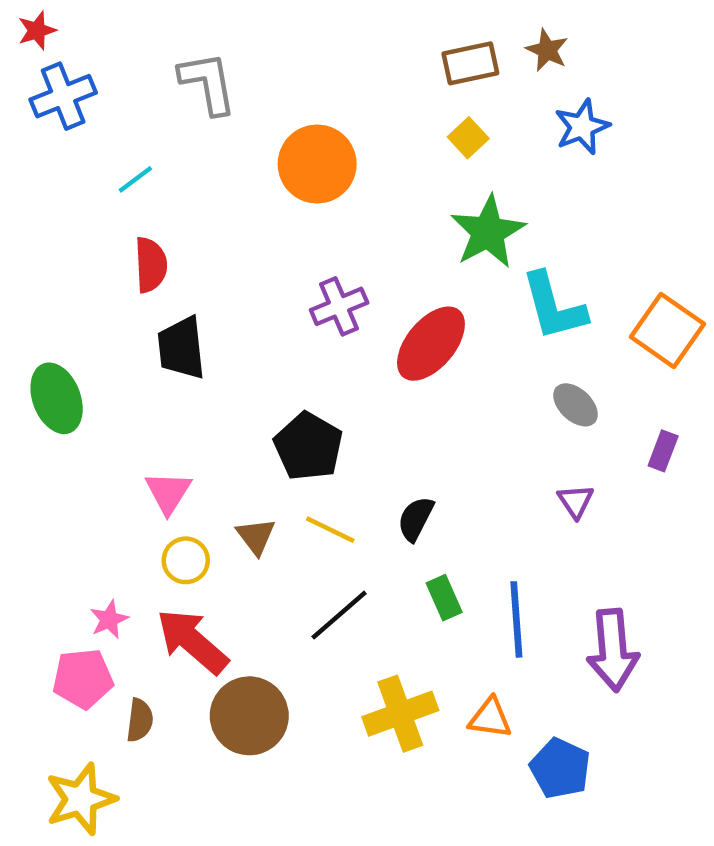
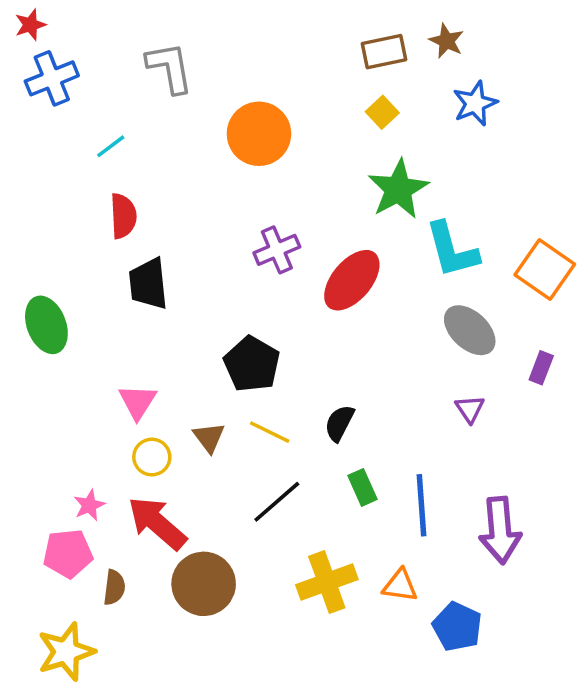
gray ellipse: (576, 405) -> (470, 330), size x1.4

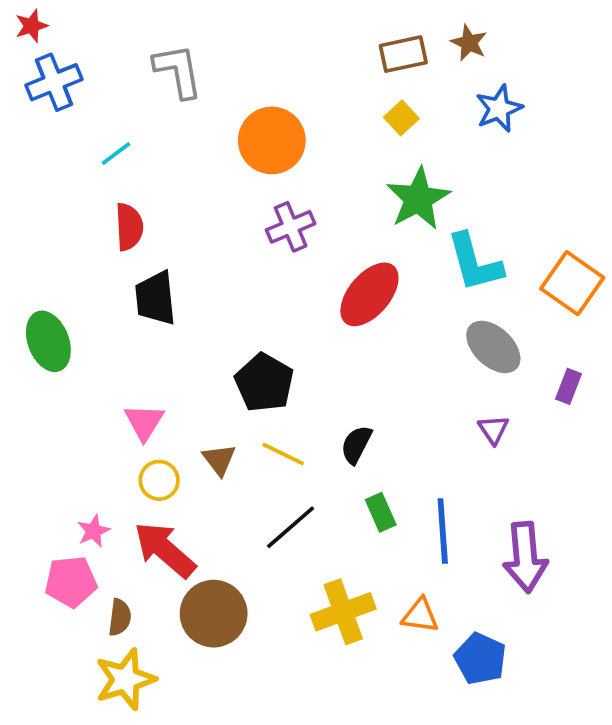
purple cross: (277, 250) -> (291, 227), moved
yellow star: (66, 652) -> (125, 679), moved

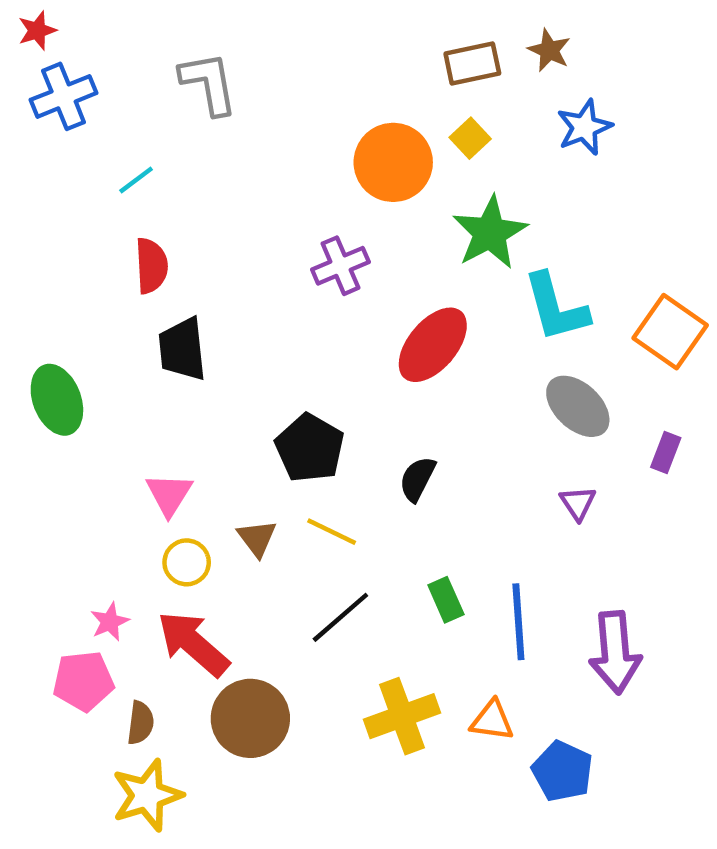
orange circle: (272, 140) -> (393, 162), moved
black semicircle: (356, 445) -> (417, 479), moved

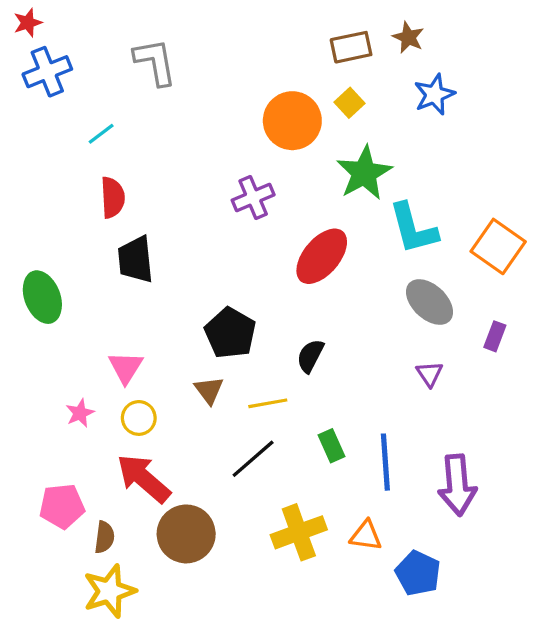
yellow line: (332, 532) -> (268, 403), moved, turned -36
brown triangle: (257, 538) -> (209, 390), moved
pink star: (110, 622) -> (80, 413), moved

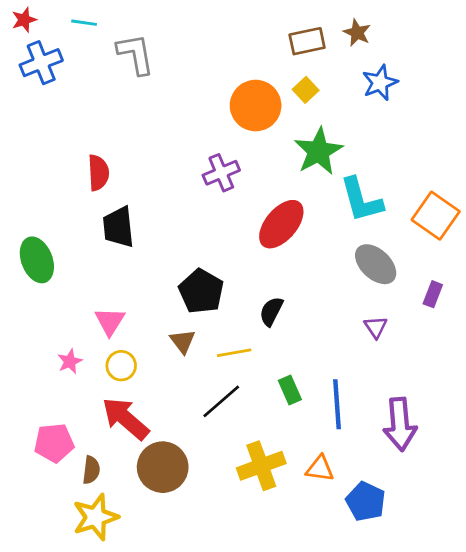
cyan line: (101, 134) -> (84, 23), moved, turned 45

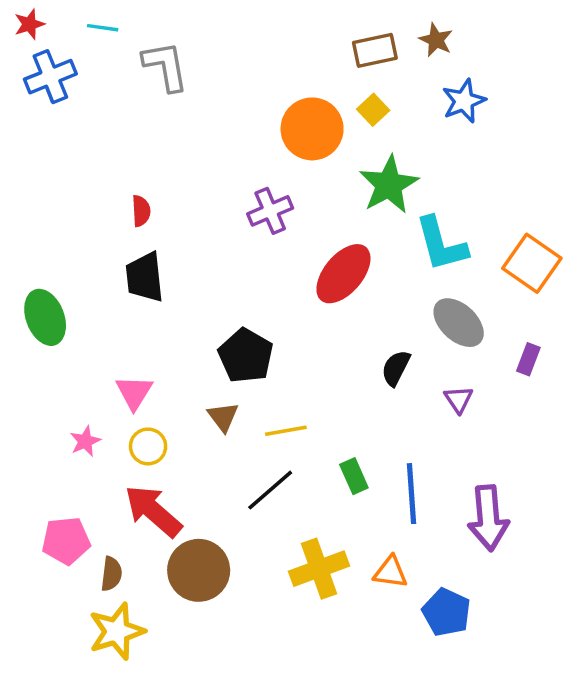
red semicircle: (98, 173) -> (141, 211), moved, size x0.7
black semicircle: (271, 311) -> (396, 368), moved

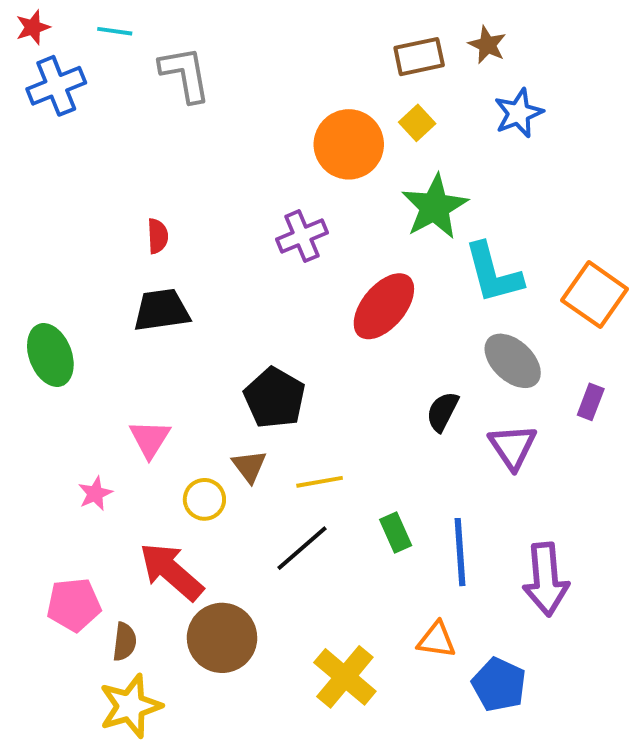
black trapezoid: (145, 277) -> (162, 310), turned 88
purple triangle: (459, 399) -> (513, 447), size x1.5
yellow circle: (148, 446) -> (204, 499), moved
yellow cross: (319, 569) -> (345, 677), moved, turned -30

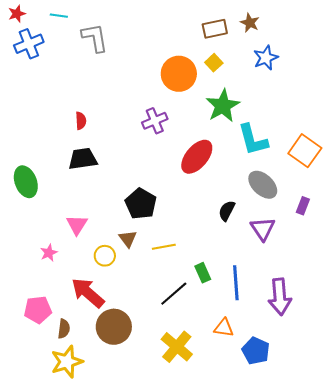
black line: (302, 548) -> (174, 294), moved

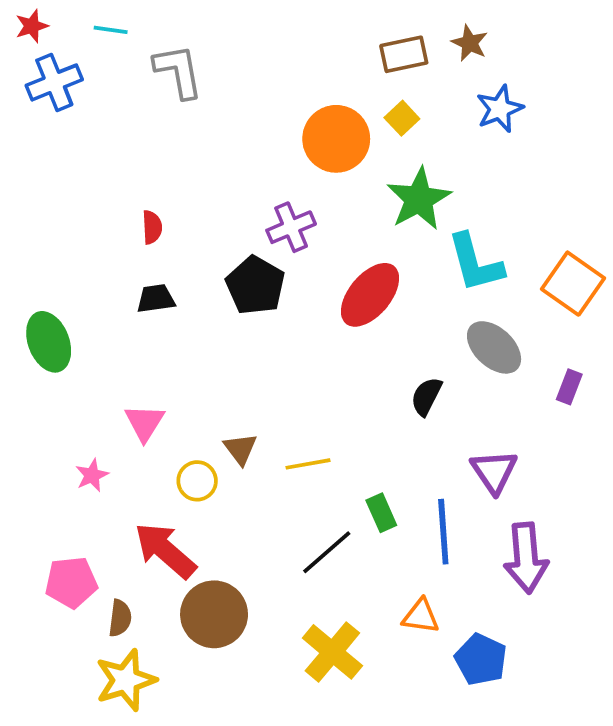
black trapezoid: (83, 159) -> (156, 299), size x0.7
black pentagon: (141, 204) -> (255, 285), moved
purple triangle: (263, 229) -> (494, 471), moved

